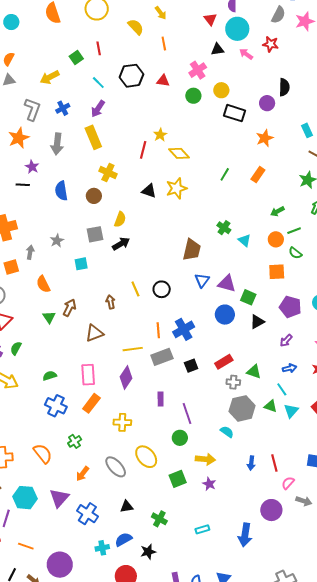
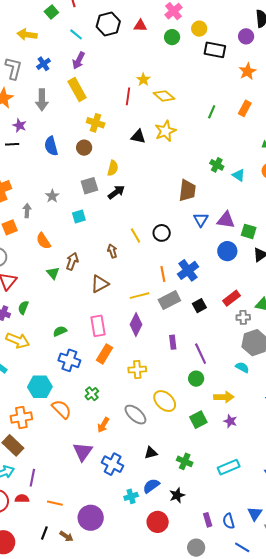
yellow arrow: (50, 77) -> (27, 35), turned 42
cyan hexagon: (25, 498) -> (40, 387), moved
cyan rectangle: (202, 529) -> (229, 467), size x1.5

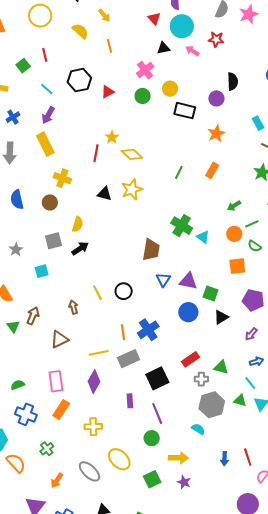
red triangle: (140, 26) -> (108, 92), moved, turned -32
green cross: (217, 165) -> (182, 226), size x1.5
black square: (199, 306) -> (157, 378), moved, size x1.6

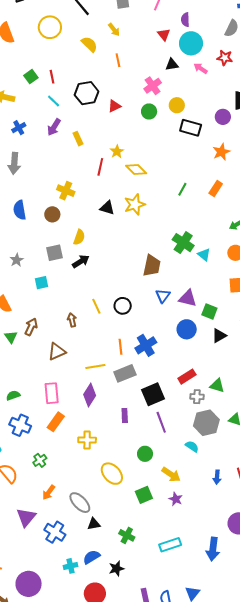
red line: (45, 55) -> (52, 77), moved
yellow rectangle: (45, 144) -> (78, 139), moved, size x0.6
purple line: (157, 413) -> (161, 422), moved
yellow arrow: (178, 458) -> (171, 474), turned 30
gray ellipse: (89, 471) -> (80, 503), moved

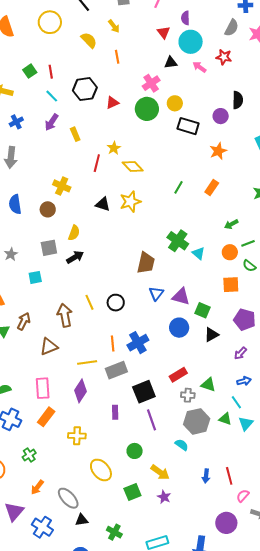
green circle: (149, 111) -> (147, 109), size x1.5
brown arrow: (72, 320) -> (65, 315), size x1.6

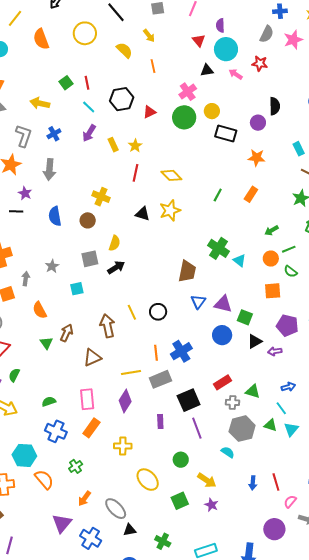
yellow star: (114, 148) -> (135, 146), moved
orange star: (218, 151) -> (257, 158), turned 30
purple arrow: (240, 353) -> (275, 351), moved, turned 40

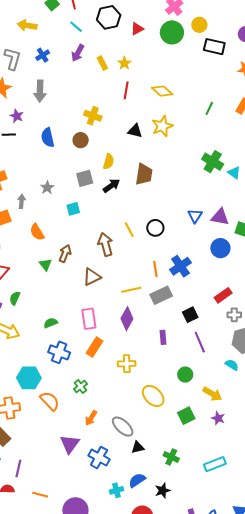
brown trapezoid: (187, 271) -> (144, 174), moved
black square: (189, 400) -> (190, 315), size x0.7

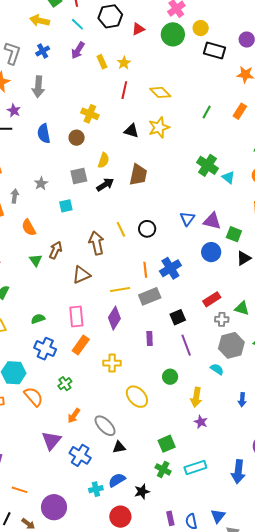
yellow arrow: (27, 25) -> (40, 21), moved
yellow arrow: (212, 394) -> (196, 397), turned 66
green square: (186, 416) -> (167, 444), moved
green cross: (171, 457) -> (163, 469), moved

